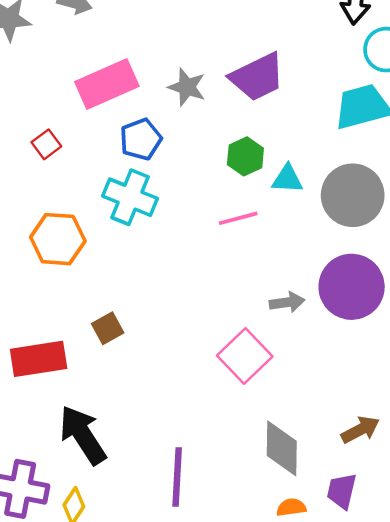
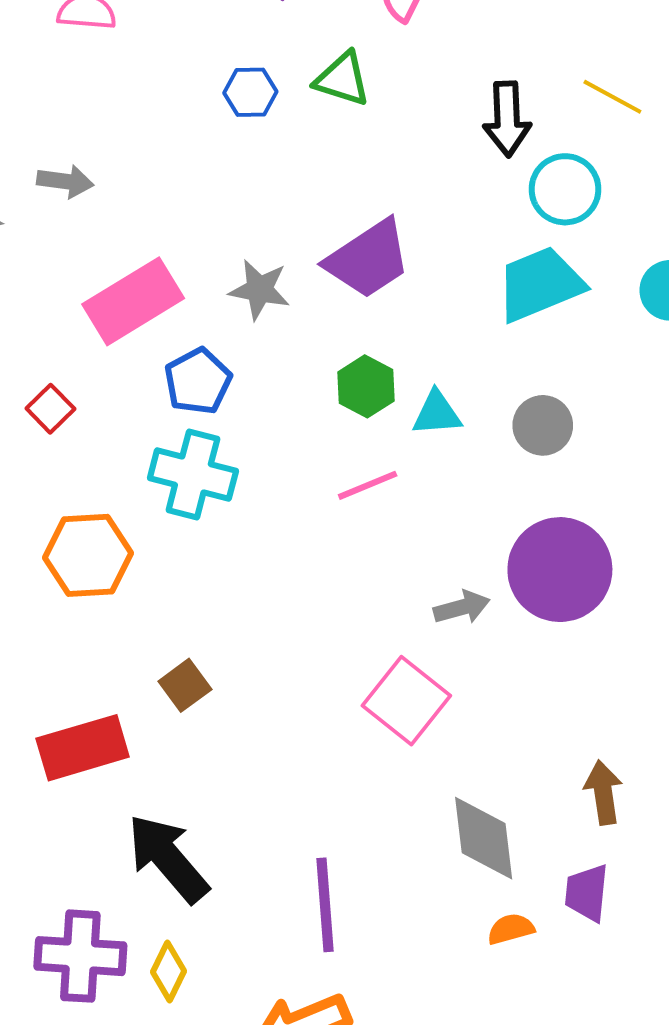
gray circle: (353, 195) -> (543, 425), size x0.6
brown arrow: (360, 430) -> (603, 793), turned -63

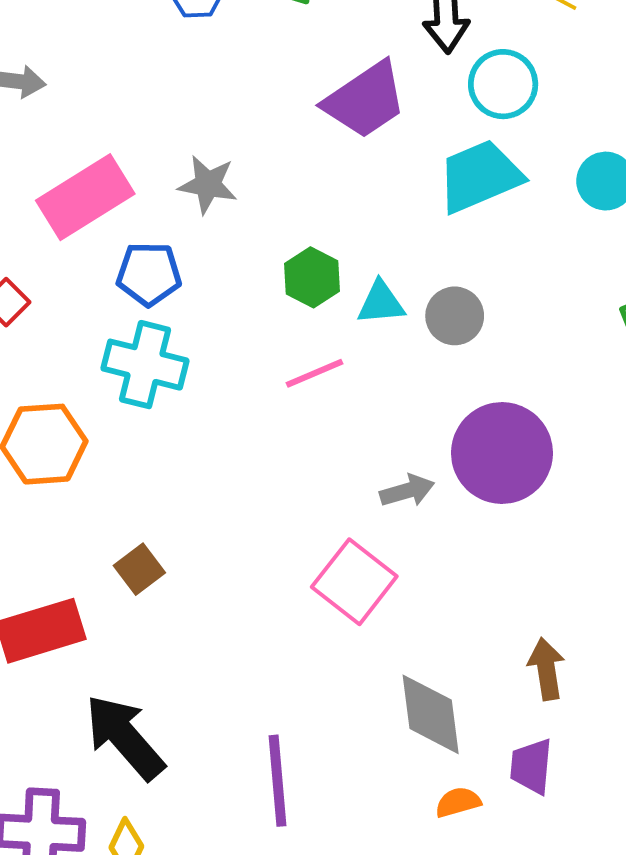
purple trapezoid: (368, 259) -> (365, 100), moved
blue pentagon: (198, 381) -> (149, 274), turned 30
gray circle: (543, 425) -> (455, 316), moved

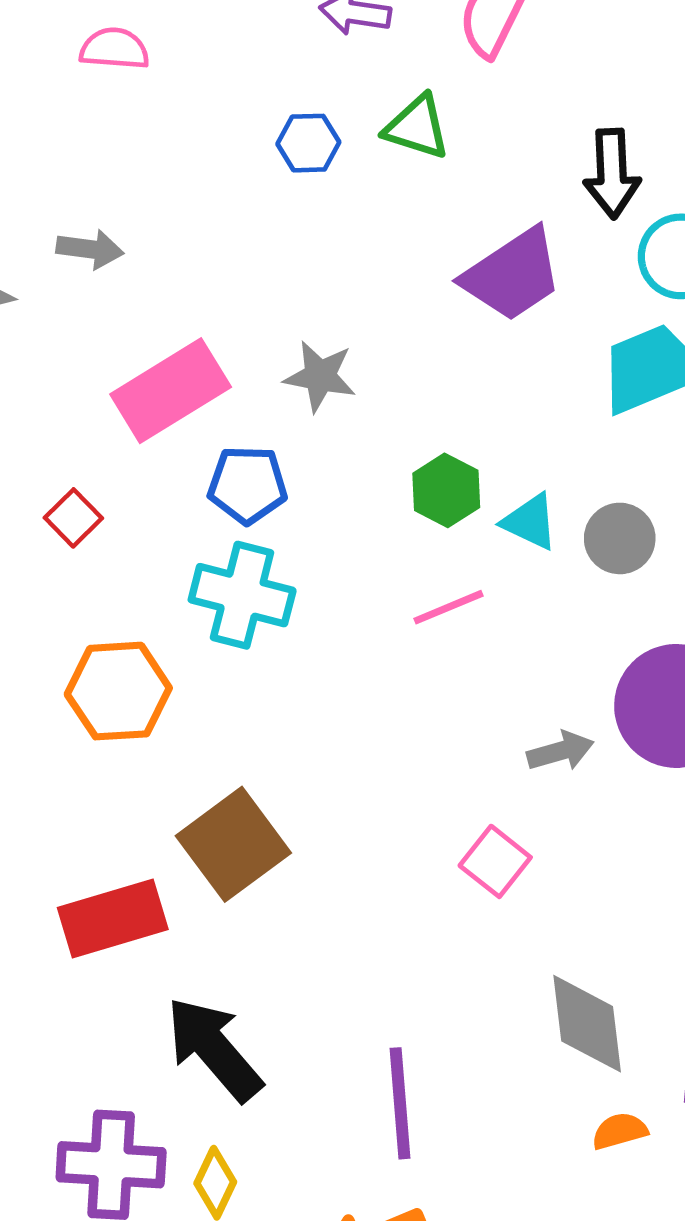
cyan triangle: (381, 303) -> (530, 522), turned 30
brown square: (139, 569) -> (233, 844), size x1.8
pink square: (354, 582) -> (495, 861), size x0.7

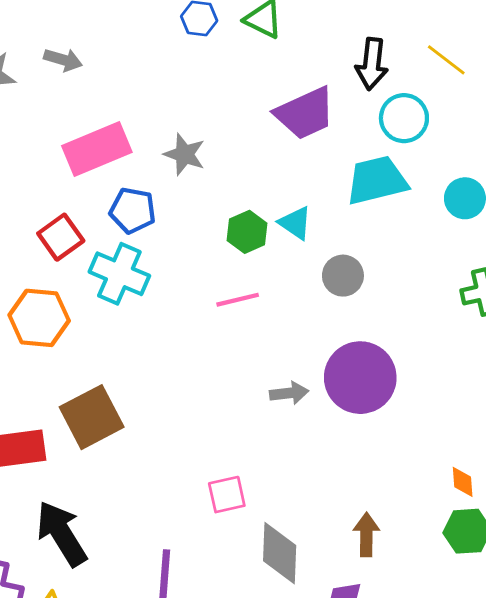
red square: (73, 518) -> (61, 237), moved, size x1.4
cyan triangle: (530, 522) -> (295, 223), moved
pink square: (495, 861) -> (227, 495), moved, turned 30

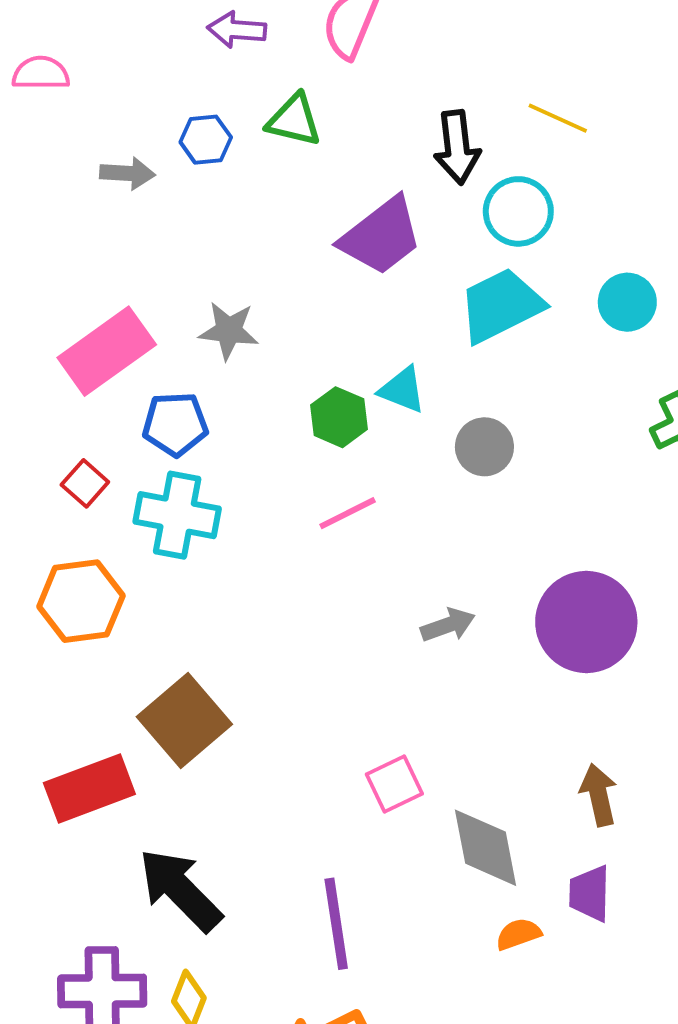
gray arrow: (63, 60) -> (127, 173), moved
red square: (61, 237) -> (85, 483), size x0.7
purple circle: (360, 378) -> (586, 622), moved

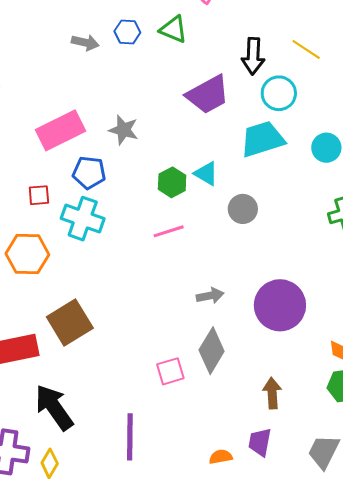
red square: (85, 483) -> (39, 195), turned 35
gray diamond: (485, 848) -> (212, 351), moved, turned 33

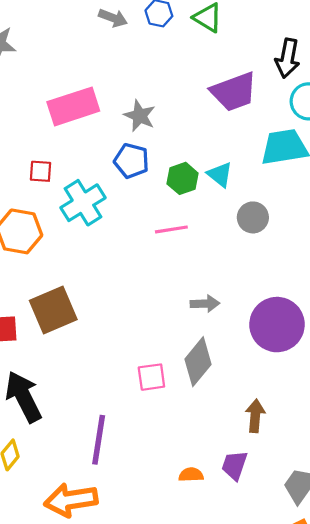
blue pentagon: (89, 173) -> (132, 161), moved
cyan cross: (83, 219) -> (83, 203), turned 30

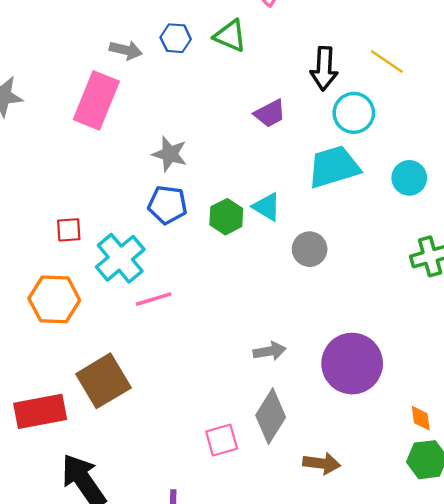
purple trapezoid: (234, 92) -> (270, 113), size x0.6
pink rectangle: (73, 106) -> (96, 100), moved, turned -42
pink line: (171, 229) -> (154, 299), moved
brown arrow: (255, 416) -> (322, 463), moved, turned 100

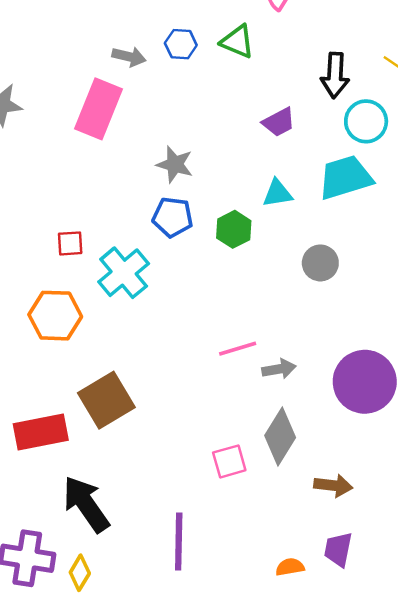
cyan triangle: (267, 207) -> (277, 193), moved, turned -40
pink line: (154, 299) -> (238, 349), moved

